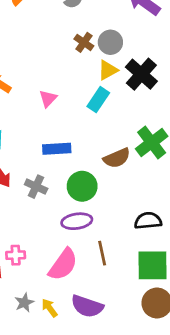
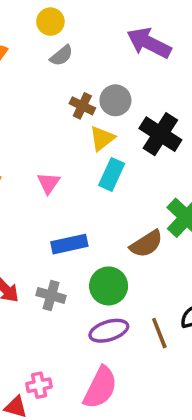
yellow triangle: (108, 70) -> (102, 138), moved
brown line: (102, 253) -> (159, 333), moved

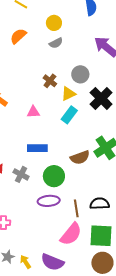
brown cross: (82, 106) -> (50, 81), moved
pink triangle: (49, 183) -> (33, 112), turned 40
pink semicircle: (100, 388) -> (71, 234), moved

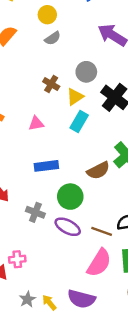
gray cross: (21, 174) -> (35, 212), moved
purple ellipse: (49, 201) -> (68, 227), turned 40
brown line: (76, 208) -> (102, 231), turned -54

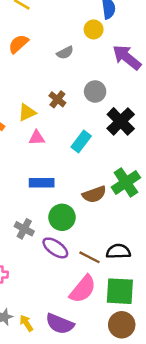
yellow circle: (47, 15) -> (94, 29), moved
yellow triangle: (75, 97) -> (27, 112), moved

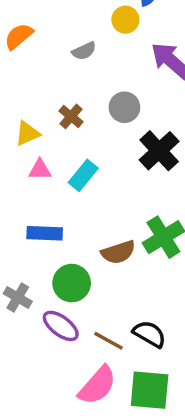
cyan rectangle: (81, 142) -> (83, 175), moved
black semicircle: (118, 251) -> (149, 334), turned 30

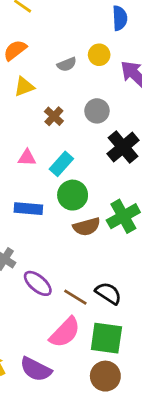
yellow circle: (125, 20) -> (99, 55), moved
yellow triangle: (27, 133) -> (24, 87), moved
green circle: (72, 283) -> (73, 195), moved

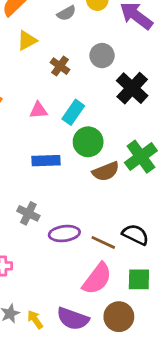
purple ellipse: (38, 283) -> (64, 233), turned -40
green square: (106, 338) -> (139, 279), size x0.7
brown circle: (105, 376) -> (119, 317), moved

